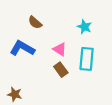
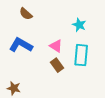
brown semicircle: (35, 22) -> (26, 14), moved

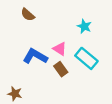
blue L-shape: (21, 45) -> (35, 56), moved
cyan rectangle: (81, 55) -> (86, 58), turned -55

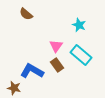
pink triangle: (60, 49) -> (56, 46), turned 32
blue L-shape: (35, 56) -> (32, 71), moved

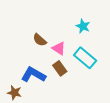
brown semicircle: (26, 14) -> (40, 40), moved
pink triangle: (56, 46) -> (59, 48), turned -32

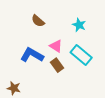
brown semicircle: (40, 40) -> (38, 21), moved
blue L-shape: (33, 75) -> (32, 55), moved

